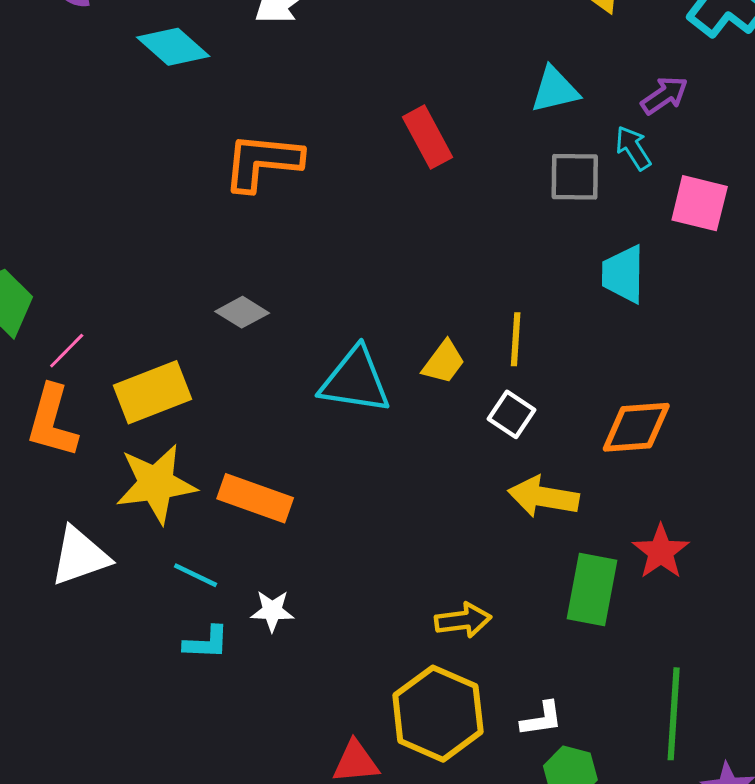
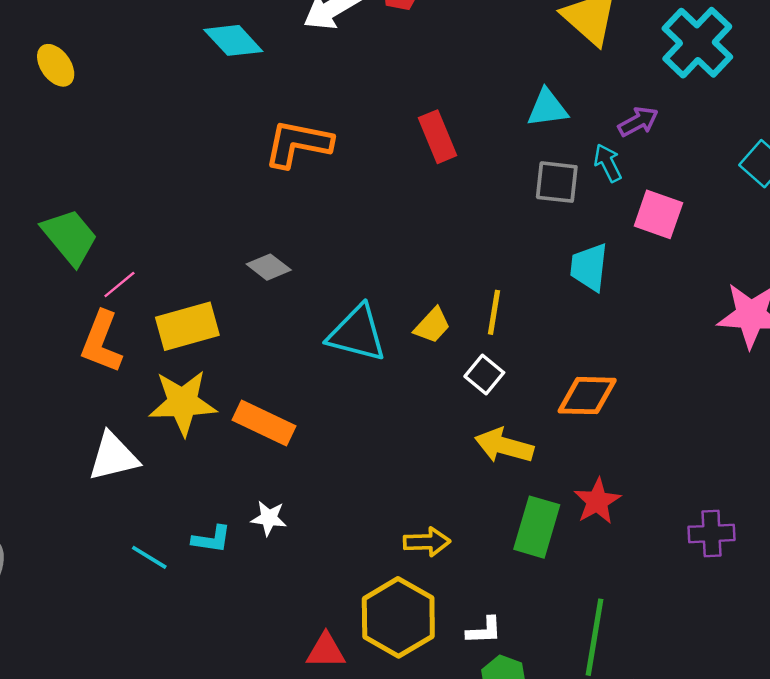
cyan line: (195, 575) -> (149, 557), moved

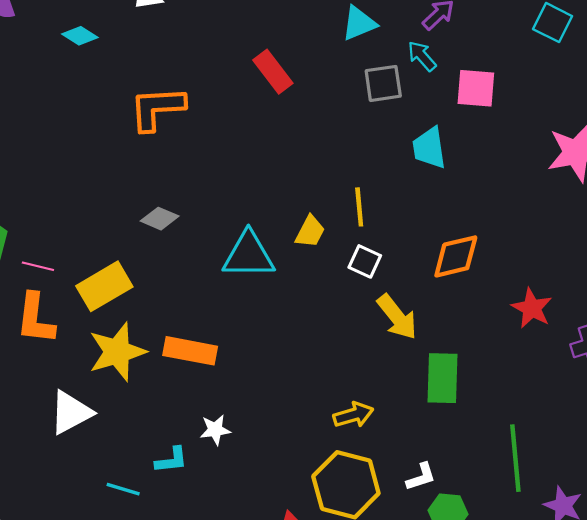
cyan diamond: (233, 40) -> (80, 36), size x0.7
pink line: (119, 285) -> (38, 266), turned 68
yellow arrow: (504, 446) -> (397, 317), turned -129
red star: (597, 501) -> (532, 308), moved

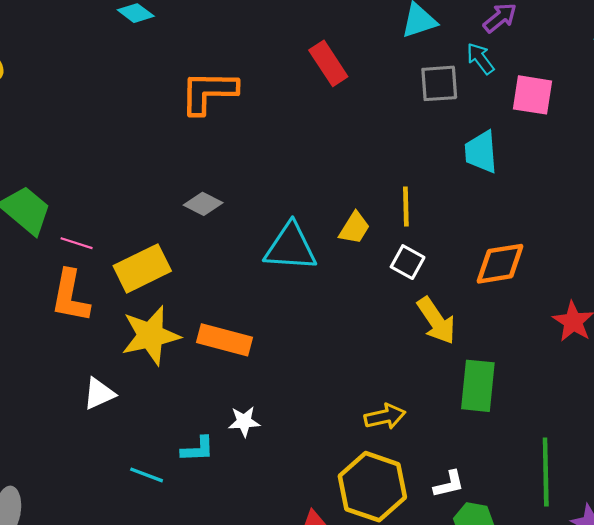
white triangle: (71, 412) -> (99, 394), size x0.7

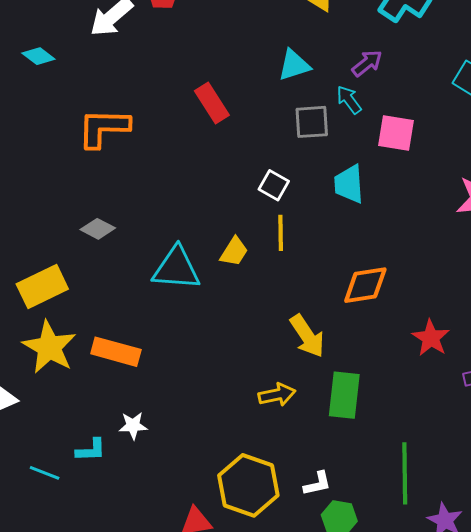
white square: (408, 262) -> (274, 185), moved
yellow star: (151, 336) -> (49, 347), turned -30
yellow arrow: (385, 417) -> (277, 395), moved

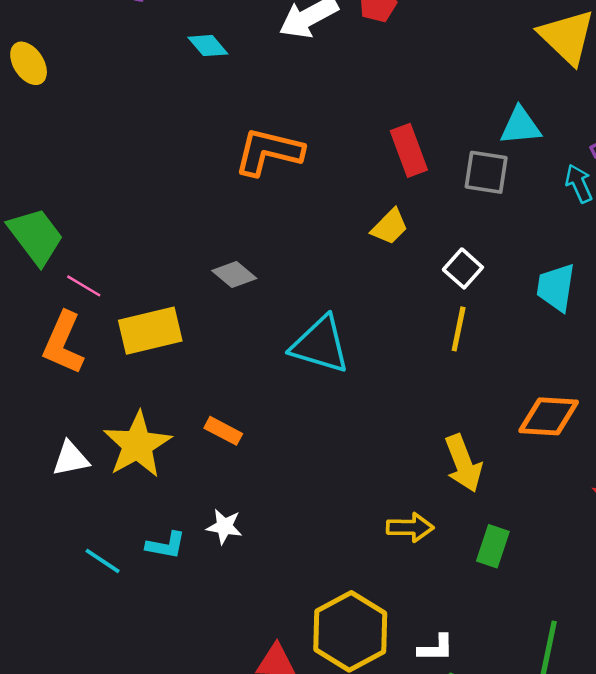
gray square: (312, 122) -> (486, 172), moved
yellow trapezoid: (234, 252) -> (390, 227), moved
yellow star: (49, 347) -> (137, 445), moved
orange rectangle: (116, 352) -> (223, 431), size x0.6
green rectangle: (344, 395) -> (493, 546), size x0.7

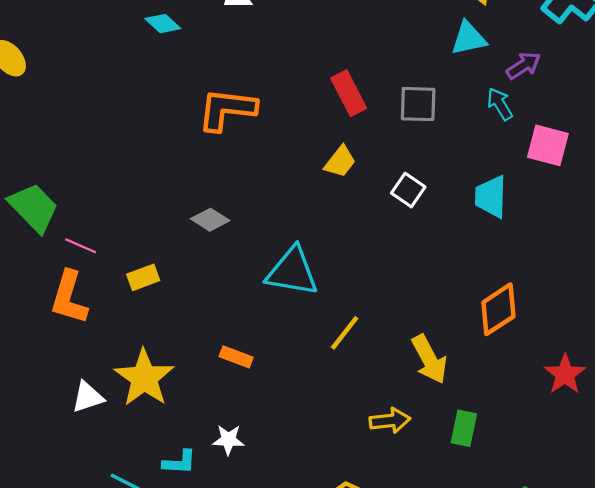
cyan triangle: (520, 126) -> (469, 38), moved
yellow line: (459, 329) -> (345, 333), moved, turned 33
yellow rectangle: (150, 331) -> (143, 277), size x0.6
orange diamond: (549, 416) -> (498, 309), turned -30
orange rectangle: (223, 431) -> (236, 357), moved

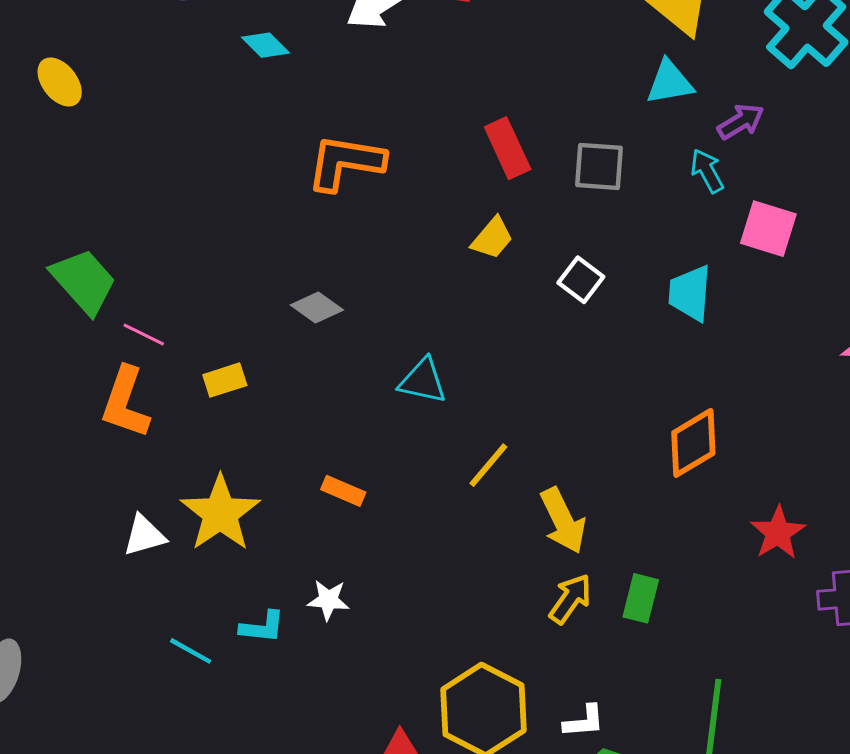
cyan triangle: (292, 271) -> (423, 381), size x0.7
yellow arrow: (429, 359) -> (563, 521), moved
yellow arrow: (390, 421) -> (570, 599), moved, turned -51

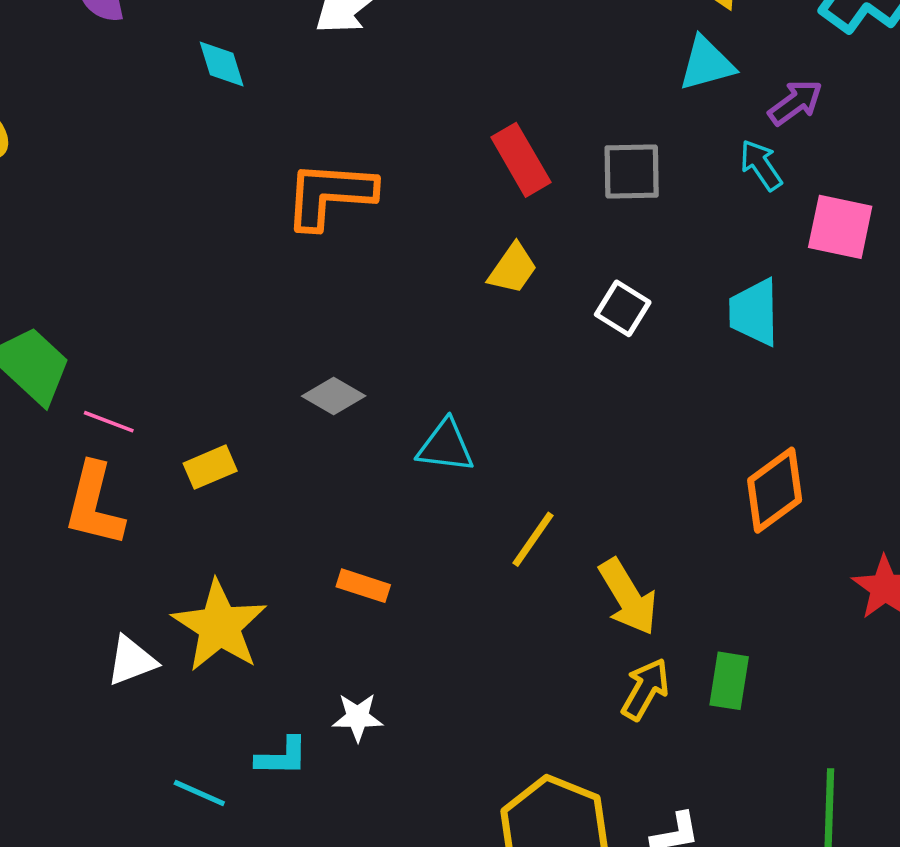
cyan diamond: (266, 45) -> (222, 64), turned 33
gray diamond: (317, 308) -> (334, 396), moved

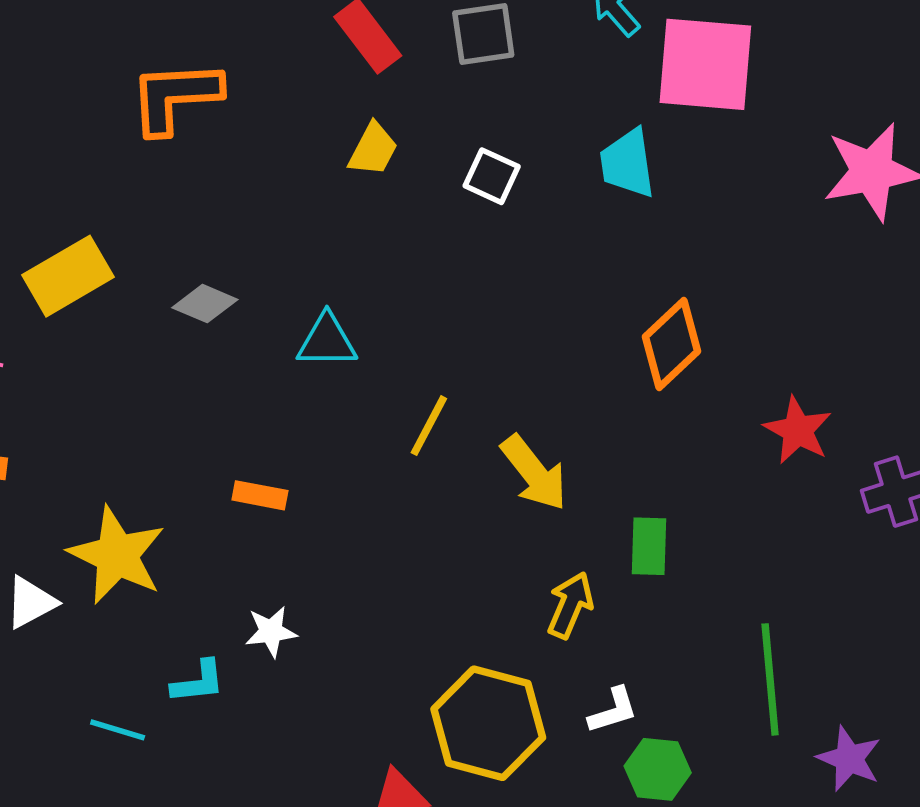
pink square: (840, 227) -> (705, 64), size x1.5
yellow rectangle: (210, 467) -> (68, 276), moved, size x1.6
yellow arrow: (645, 689) -> (570, 605), moved

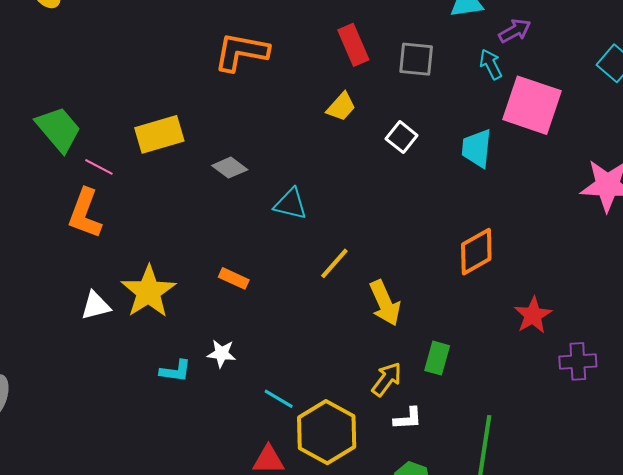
white L-shape: (613, 710) -> (408, 418), moved
cyan line: (118, 730) -> (279, 399), moved

